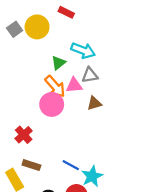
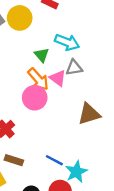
green triangle: (58, 63) -> (42, 55), turned -32
pink triangle: (74, 85) -> (58, 78), turned 42
brown triangle: (94, 103) -> (89, 114), moved, size x1.5

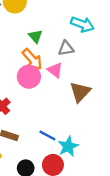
cyan arrow: (67, 42) -> (82, 24), moved
pink triangle: (58, 78) -> (55, 70), moved
brown triangle: (89, 114) -> (80, 92), turned -30

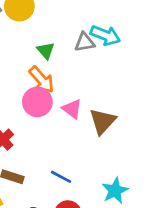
gray triangle: (66, 48) -> (85, 42), moved
pink triangle: (55, 70) -> (72, 109), moved
cyan star: (68, 146) -> (115, 191), moved

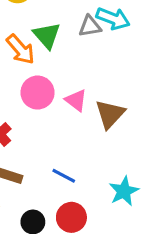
green triangle: (46, 51) -> (47, 36), size x1.4
orange arrow: (42, 80) -> (21, 49), moved

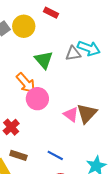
orange arrow: (21, 49) -> (26, 83), moved
pink triangle: (76, 100) -> (71, 114), moved

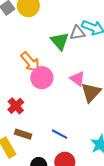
green triangle: (44, 60) -> (60, 41), moved
pink triangle: (71, 114) -> (77, 79), moved

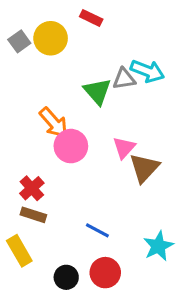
pink triangle: (77, 79) -> (124, 148), turned 35
brown rectangle: (23, 134) -> (33, 215), moved

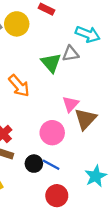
cyan arrow: (147, 71) -> (88, 34), moved
pink circle: (71, 146) -> (52, 133), moved
black circle: (66, 277) -> (34, 164), moved

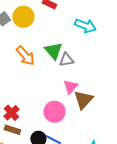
gray triangle: (71, 54) -> (66, 60), moved
orange arrow: (19, 86) -> (25, 56), moved

